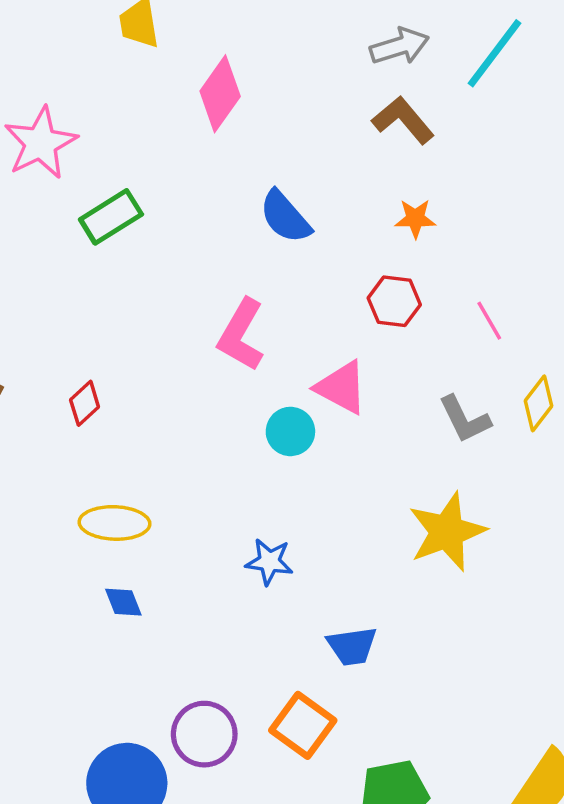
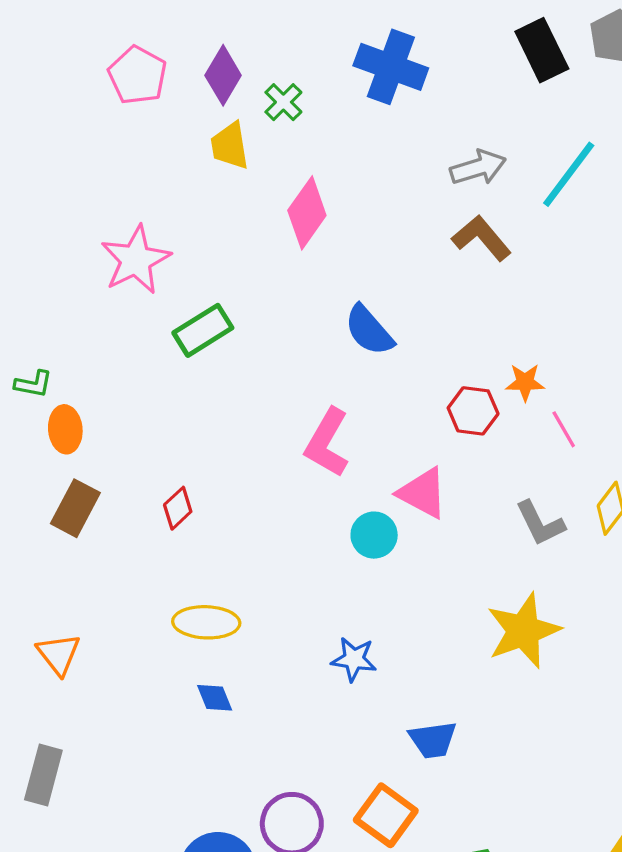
orange star: (415, 219) -> (525, 382), moved

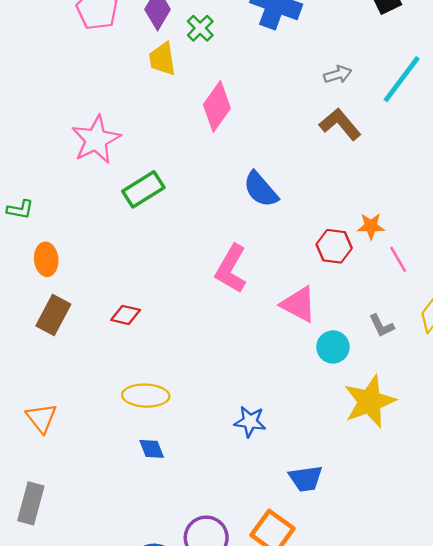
gray arrow: (478, 168) -> (338, 74), size x0.7
green L-shape: (33, 384) -> (20, 210), moved
red diamond: (178, 508) -> (126, 315), turned 56
gray L-shape: (540, 523) -> (382, 326), size x0.7
cyan circle: (374, 535) -> (333, 347), moved

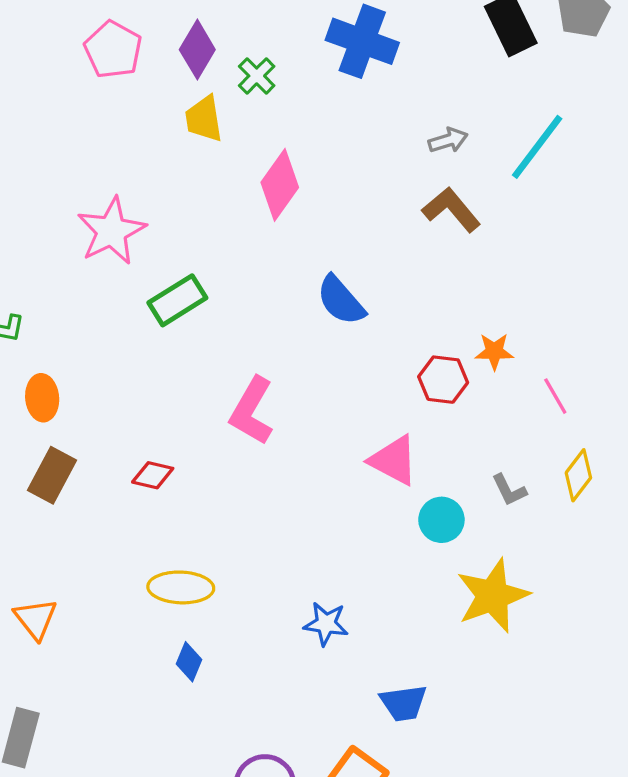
pink line: (398, 259) -> (555, 396), moved
pink L-shape: (231, 269) -> (252, 411), moved
blue diamond: (152, 449) -> (189, 662), turned 44

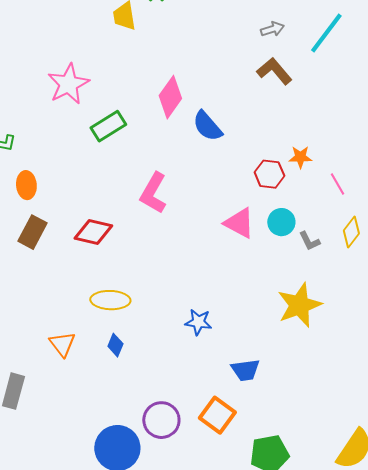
pink diamond: (280, 185) -> (170, 97), moved
red diamond: (153, 475) -> (93, 232), size x1.5
cyan circle: (441, 520) -> (281, 222), moved
orange triangle: (36, 619) -> (62, 344), moved

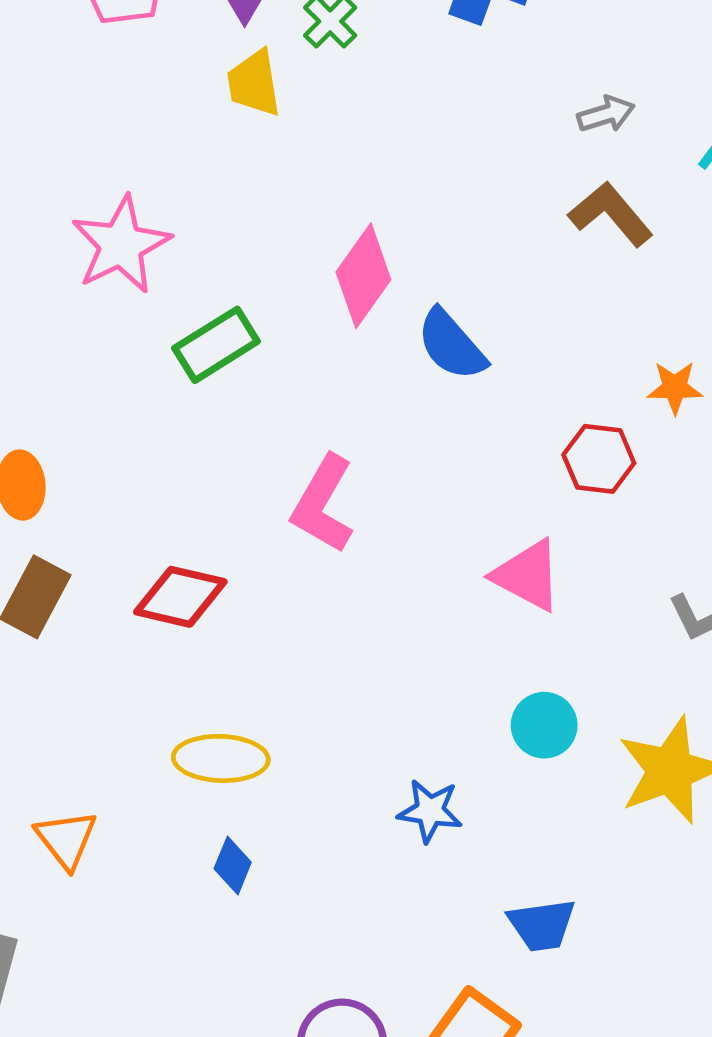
orange star: (300, 157) -> (675, 388), moved
cyan circle: (281, 222) -> (544, 725), moved
orange triangle: (62, 344) -> (66, 839), moved

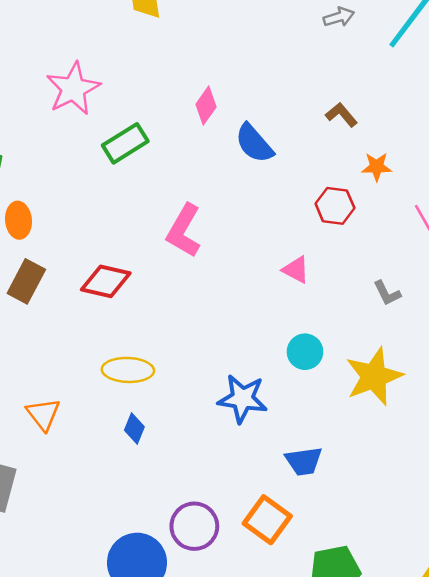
brown L-shape: (611, 214) -> (341, 115), moved, size x0.7
pink diamond: (363, 276) -> (206, 106), size x0.7
pink triangle: (527, 575) -> (296, 270), size x0.7
blue star: (430, 811) -> (242, 399), size x1.4

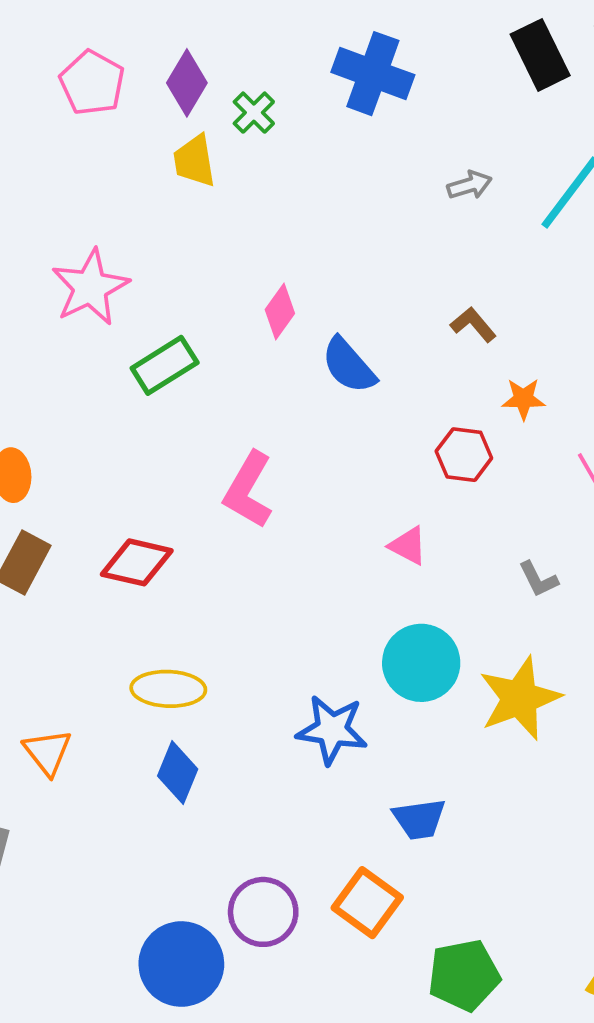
cyan circle: (305, 352) -> (421, 663), size x1.5
blue diamond: (134, 429) -> (178, 773), size x1.4

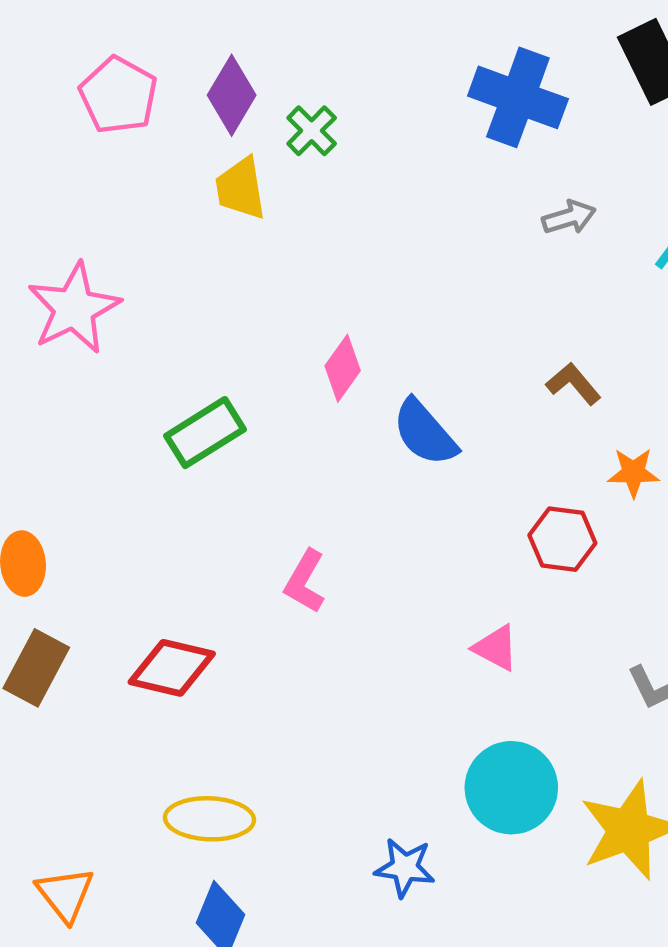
blue cross: (373, 74) -> (518, 97), moved
pink star: (90, 287) -> (74, 308), moved
pink L-shape: (248, 490) -> (305, 581), size x0.7
blue star: (332, 730) -> (405, 868), size x0.7

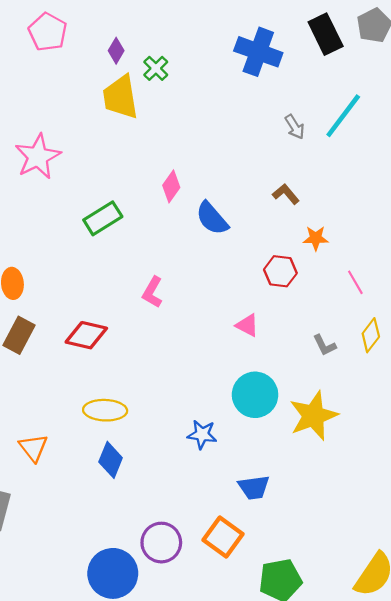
pink pentagon: (118, 95) -> (48, 32), moved
purple diamond: (232, 95) -> (116, 51), size x0.7
yellow trapezoid: (241, 188) -> (120, 97), size x1.4
gray arrow: (569, 217) -> (295, 127), moved, turned 75

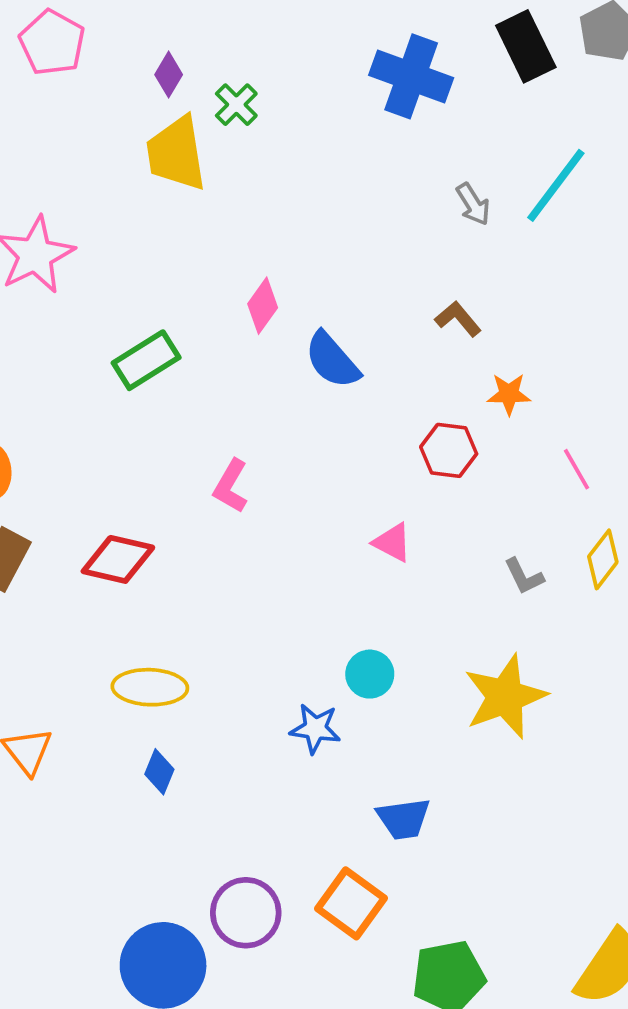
cyan circle: (255, 395) -> (370, 674), moved, size x0.6
blue diamond: (111, 460) -> (159, 772), size x0.7

